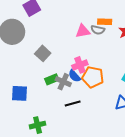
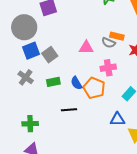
pink triangle: (83, 31) -> (86, 48), moved
pink cross: (80, 65) -> (108, 68), moved
gray cross: (63, 82) -> (26, 77), moved
blue square: (20, 93) -> (31, 51), moved, turned -36

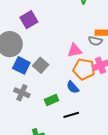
blue square: (31, 51) -> (21, 65), turned -30
green rectangle: (53, 82) -> (52, 100), moved
orange pentagon: (94, 88) -> (84, 69), moved

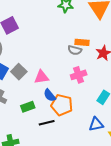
pink triangle: (75, 50) -> (42, 77), moved
orange pentagon: (84, 69) -> (62, 105), moved

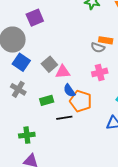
gray square: (19, 72) -> (49, 64), moved

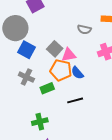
gray semicircle: (98, 48) -> (84, 29), moved
green rectangle: (47, 100) -> (47, 88), moved
orange pentagon: (81, 101) -> (61, 70), moved

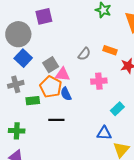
gray semicircle: (84, 29) -> (84, 54), turned -80
gray cross: (26, 77) -> (16, 84), turned 35

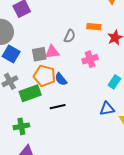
gray square: (51, 65) -> (39, 54), turned 35
pink triangle: (62, 74) -> (52, 52), moved
green rectangle: (33, 101) -> (30, 93), size x1.5

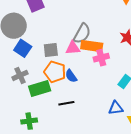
orange rectangle: (94, 27) -> (92, 46), moved, size x1.5
gray semicircle: (70, 36) -> (82, 33), size x1.5
pink triangle: (52, 52) -> (73, 48), moved

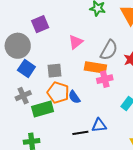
gray semicircle: (82, 33) -> (109, 50), moved
pink triangle: (73, 48) -> (76, 42), moved, turned -35
black line: (66, 103) -> (80, 133), moved
blue triangle: (116, 108) -> (99, 125), moved

